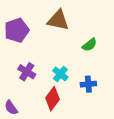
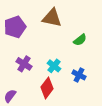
blue cross: (88, 84) -> (79, 75), turned 32
purple semicircle: (11, 108) -> (10, 96), turned 72

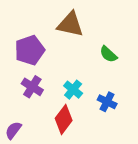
purple pentagon: (15, 27) -> (30, 50), moved
green semicircle: (80, 40) -> (108, 54), turned 80

